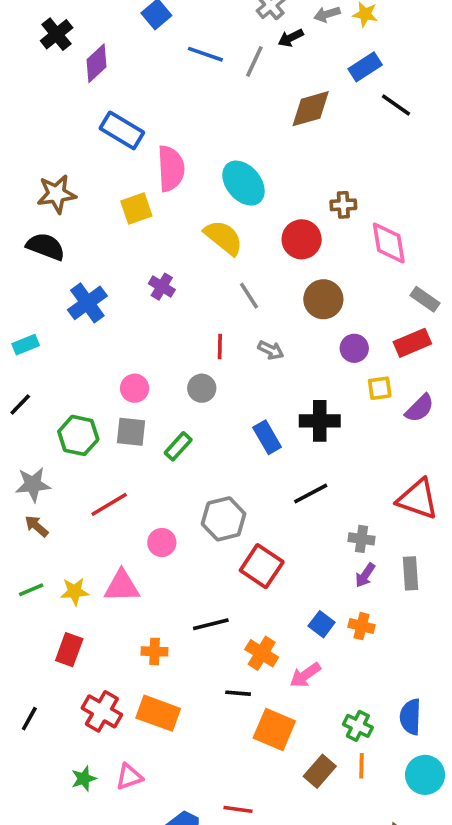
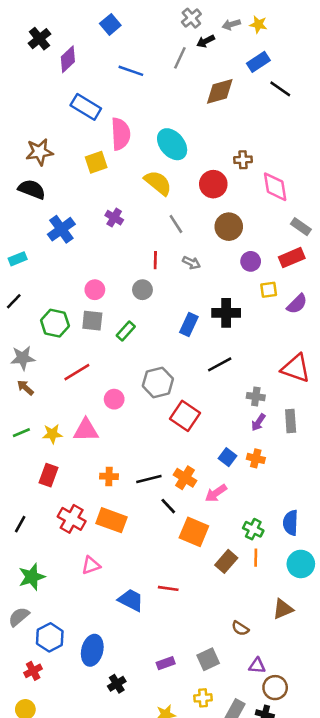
blue line: (205, 54) -> (131, 71), moved
blue rectangle: (267, 437) -> (189, 324), turned 55
black line: (211, 624) -> (149, 479), moved
black line: (238, 693) -> (168, 506), turned 42
green star: (84, 779) -> (32, 577), moved, size x1.5

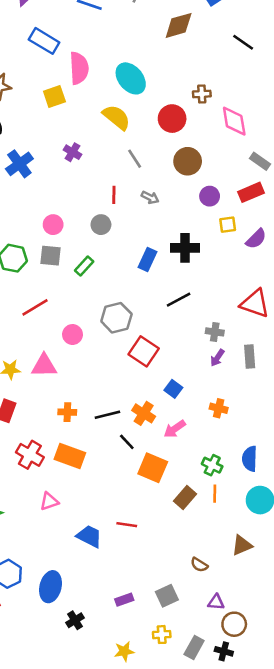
black line: (280, 89) -> (243, 42), moved
blue square: (227, 457) -> (173, 389), moved
orange cross: (256, 458) -> (219, 408), moved

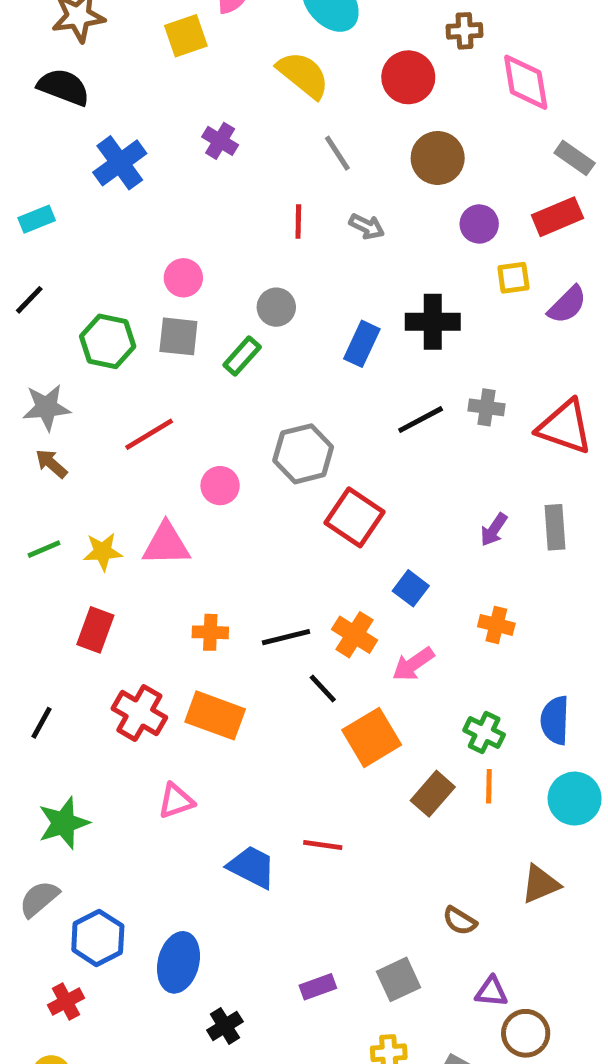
gray circle: (101, 225) -> (276, 307), moved
gray cross: (215, 332) -> (487, 407), moved
orange square: (153, 468) -> (372, 737), turned 36

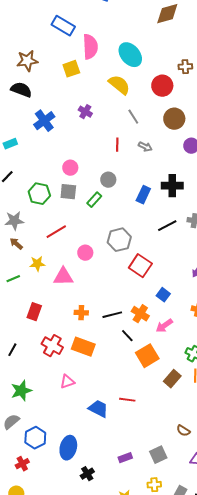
yellow star: (103, 552) -> (37, 264), moved

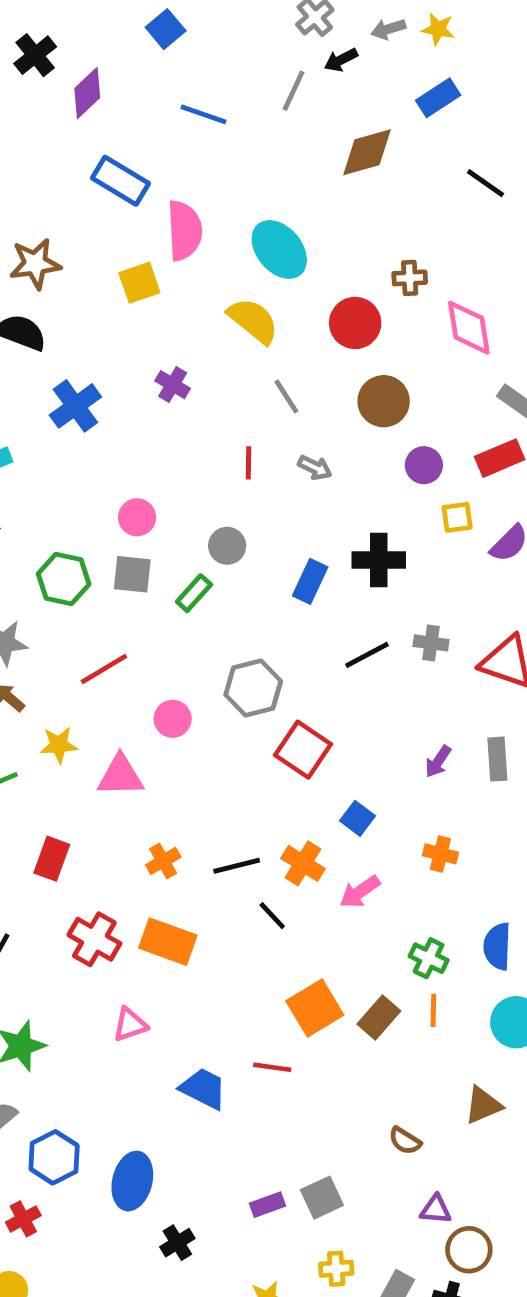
orange cross: (81, 313) -> (163, 861), turned -32
orange square: (147, 356) -> (315, 1008), moved
gray square: (158, 455) -> (322, 1198), moved

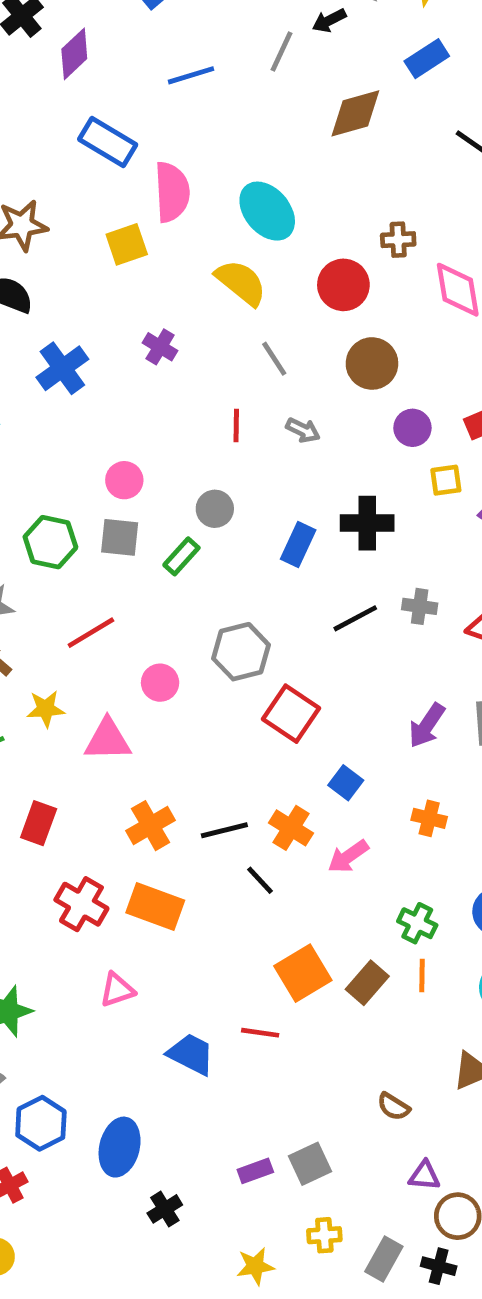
blue line: (203, 114) -> (191, 75), turned -36
purple arrow: (438, 761) -> (427, 726), size x1.4
orange cross: (163, 861) -> (150, 826), size x1.4

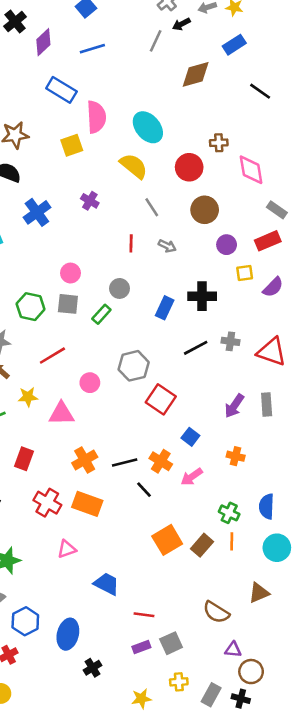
blue line: (191, 75) -> (92, 49), moved
red line: (260, 1033) -> (144, 615), moved
brown semicircle: (393, 1107) -> (216, 612), size x1.5

